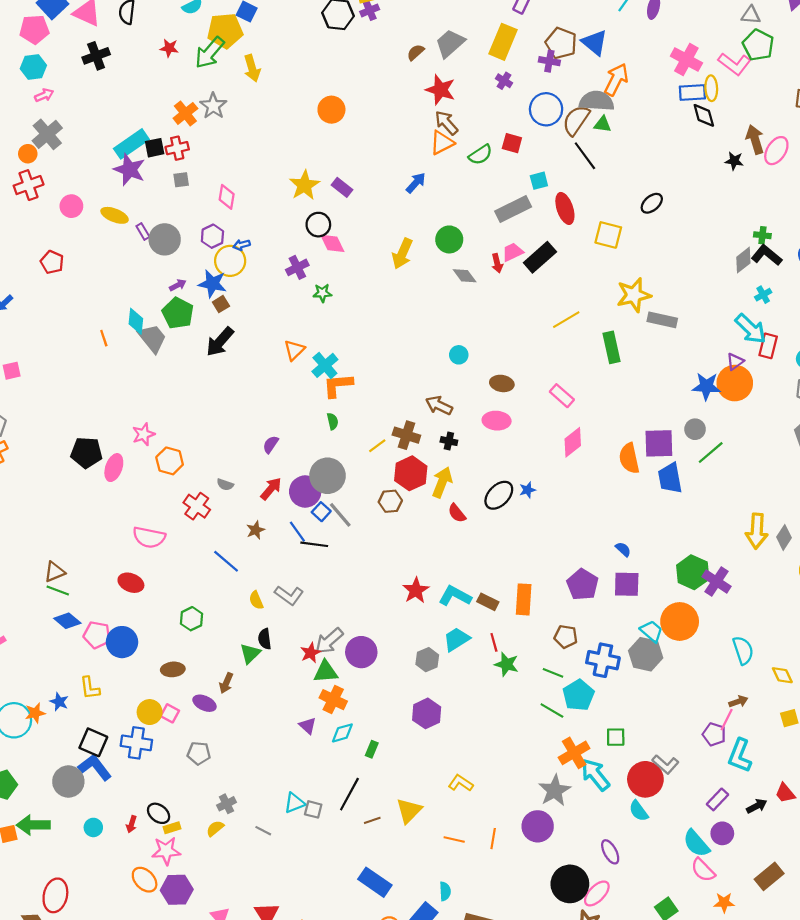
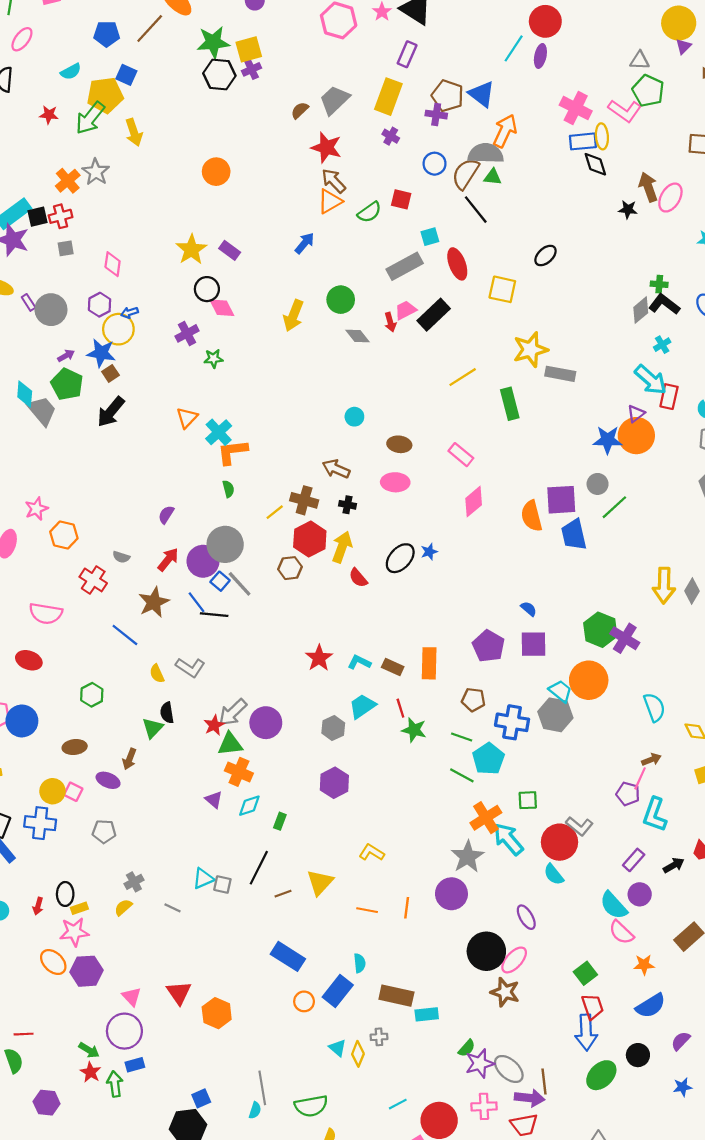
blue circle: (546, 109) -> (435, 164), size x0.7
brown star: (256, 530) -> (154, 602), size x1.6
cyan L-shape: (455, 596) -> (359, 662), size x0.7
black ellipse: (159, 813) -> (65, 894), turned 55

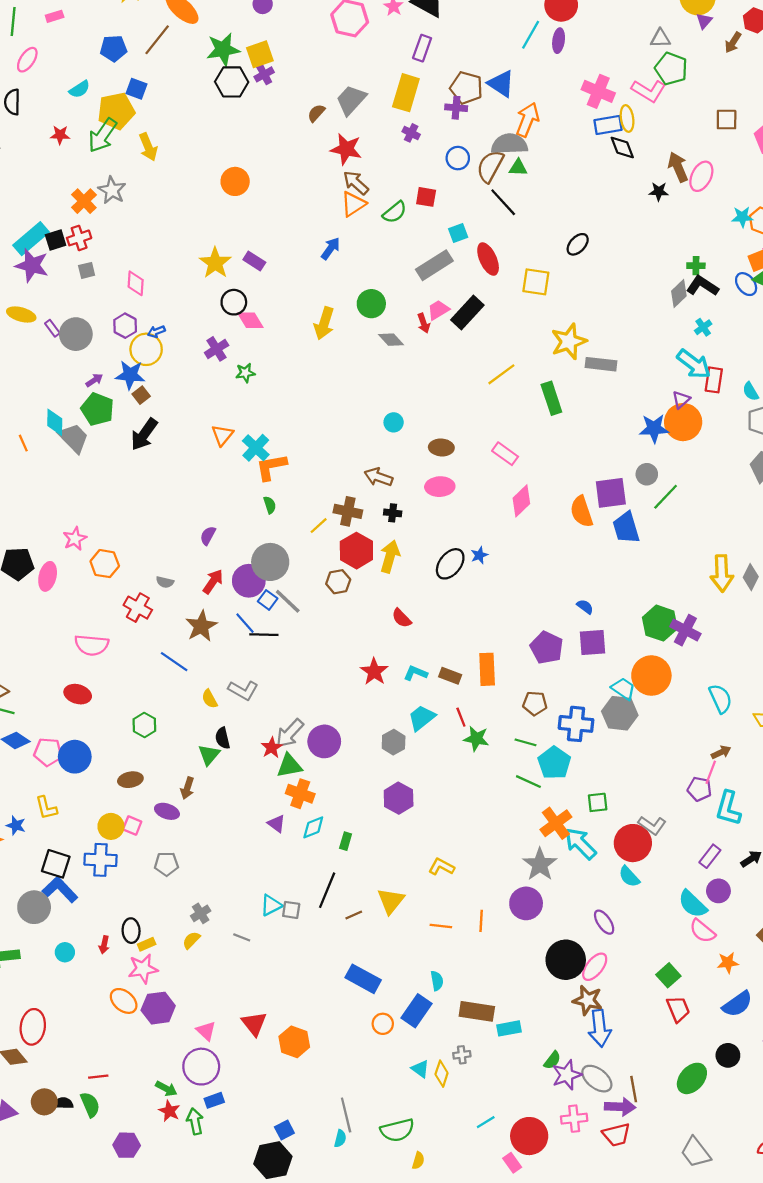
red semicircle: (358, 578) -> (402, 618), moved
blue arrow: (586, 1032) -> (600, 1028), moved

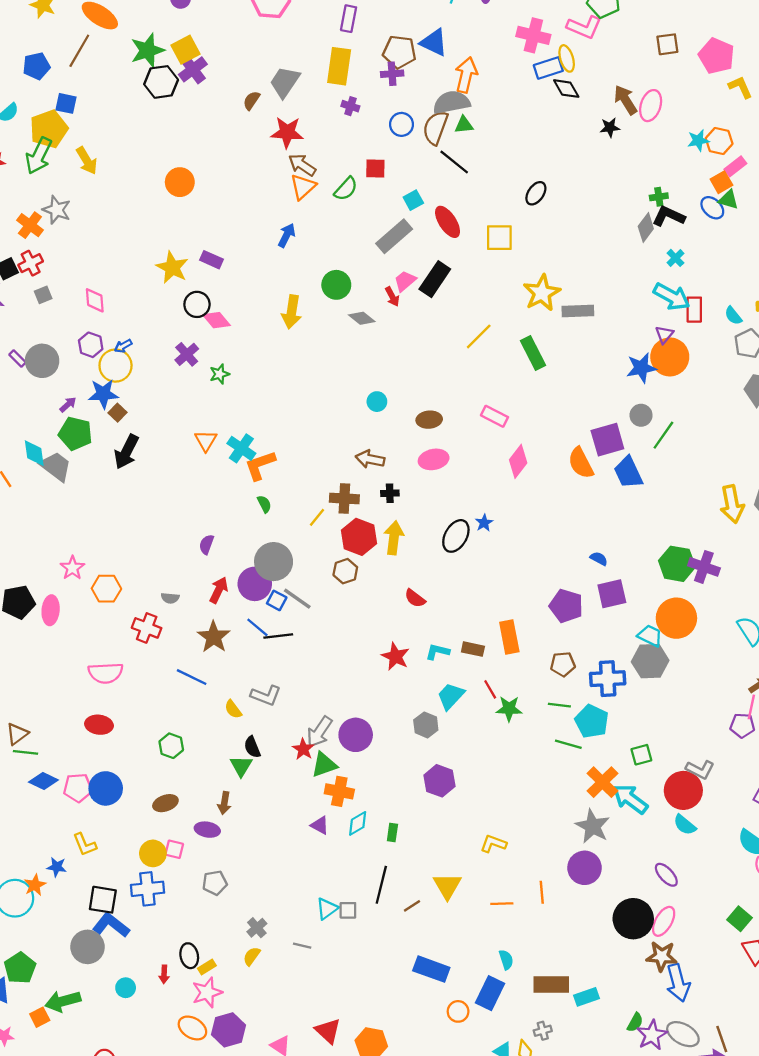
purple cross: (264, 74) -> (193, 69), size x1.4

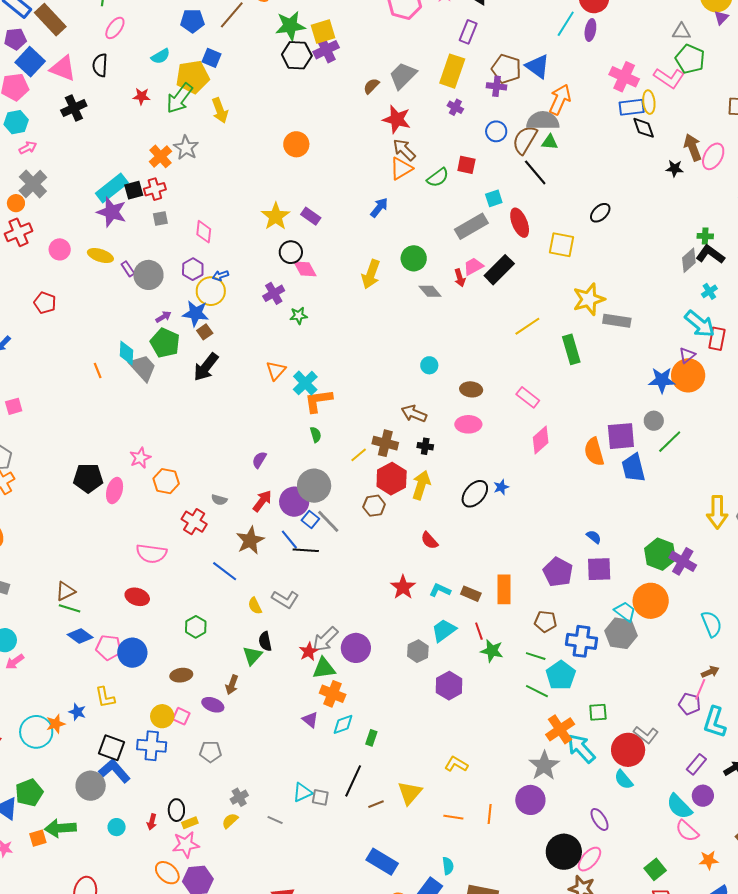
purple hexagon: (439, 781) -> (449, 686), moved

